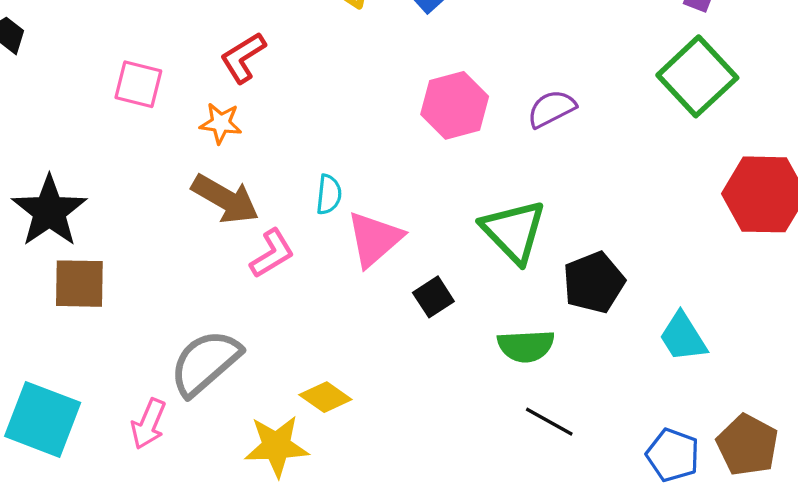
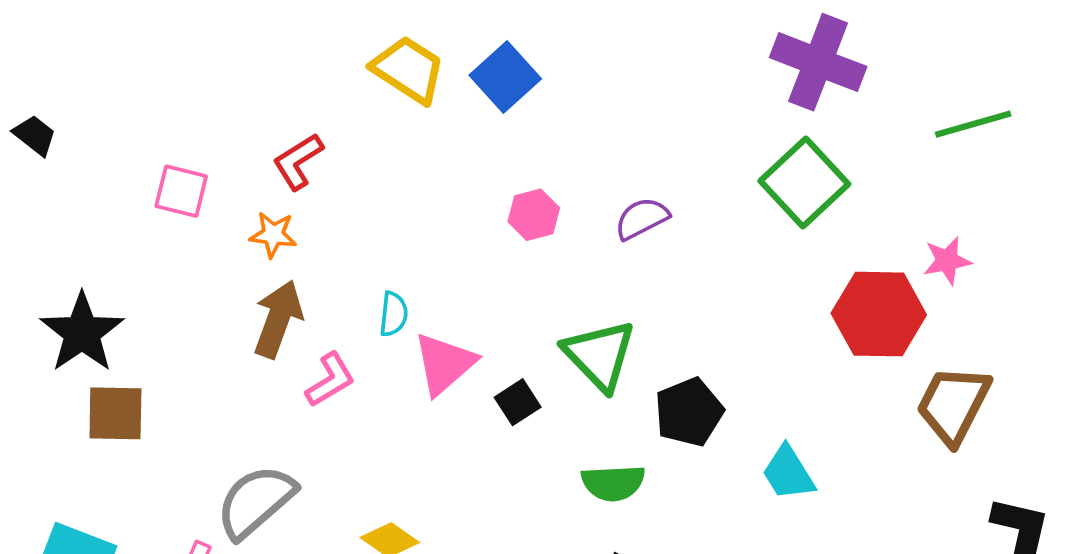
pink hexagon: (455, 105) -> (534, 215), size x0.7
brown arrow: (225, 199) -> (278, 319), turned -100
black square: (433, 297) -> (518, 402), moved

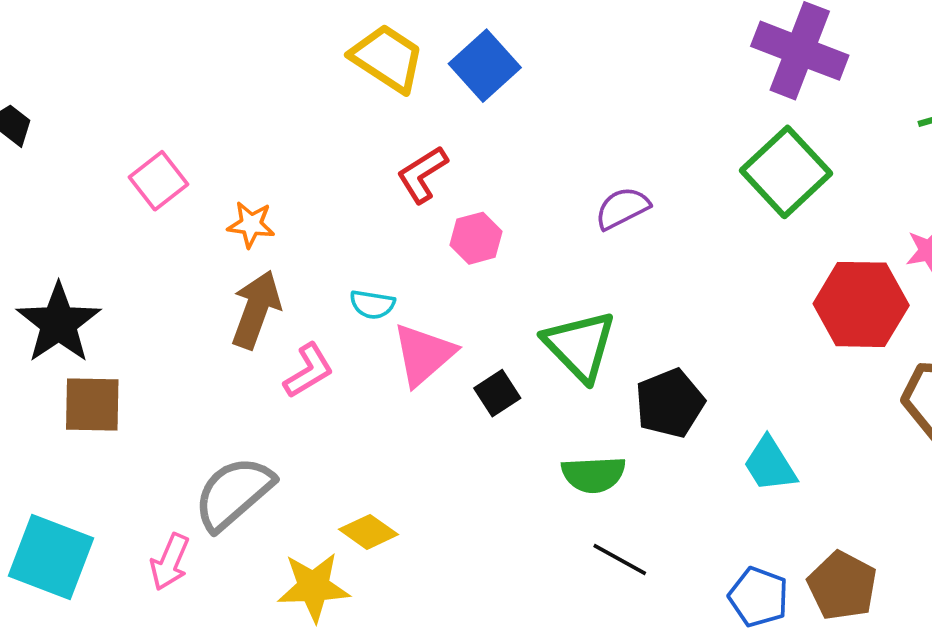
red L-shape: (298, 161) -> (422, 174), moved
pink square: (181, 191) -> (159, 181), turned 38
pink hexagon: (534, 215) -> (476, 238), moved
cyan semicircle: (393, 314) -> (372, 304), turned 93

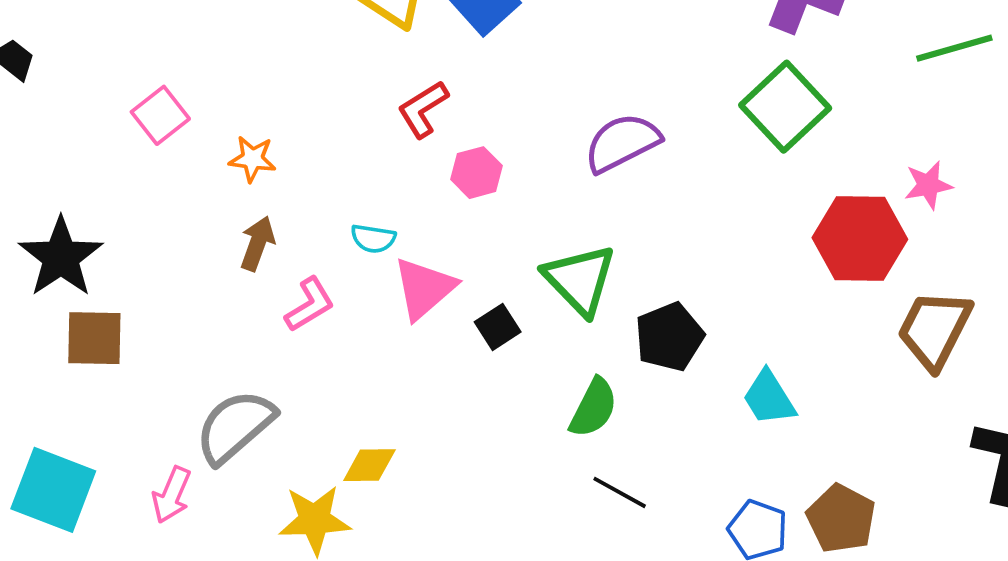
purple semicircle: (622, 208) -> (622, 143), size x1.4
brown arrow: (256, 309) -> (257, 244), size x0.7
green semicircle: (594, 474) -> (593, 408), turned -60
yellow diamond: (369, 532) -> (369, 465), turned -36

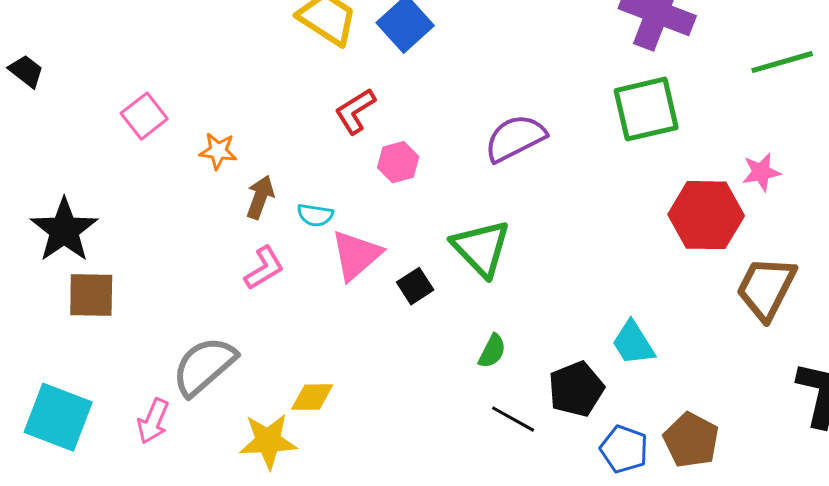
green square: (785, 107) -> (646, 109), turned 30
brown arrow: (257, 244) -> (260, 197), moved
black pentagon: (669, 337) -> (576, 389), moved
green semicircle: (593, 408) -> (492, 351), size x0.7

